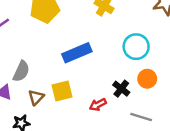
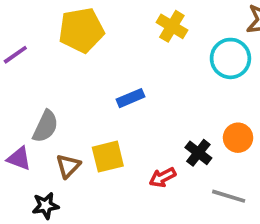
cyan circle: (136, 47) -> (230, 58), moved
blue rectangle: (77, 53) -> (130, 98), size x0.6

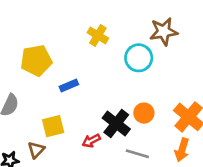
yellow pentagon: (81, 30) -> (36, 60), moved
black cross: (198, 153) -> (116, 124), size x1.5
brown triangle: (68, 166) -> (36, 150), moved

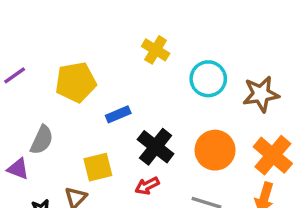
brown star: (164, 32) -> (261, 94), moved
orange circle: (144, 113) -> (215, 150), size x1.5
black cross: (116, 124) -> (156, 147), moved

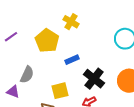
yellow cross: (156, 50) -> (71, 22), moved
yellow pentagon: (76, 82) -> (47, 41), turned -30

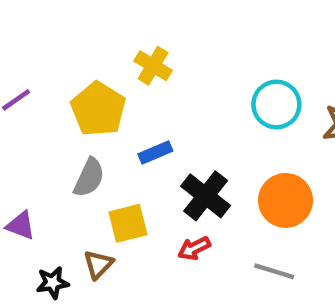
gray semicircle: (27, 75) -> (89, 178), moved

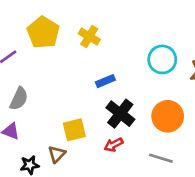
yellow pentagon: (98, 109) -> (43, 32), moved
blue rectangle: (155, 152) -> (105, 81), moved
gray semicircle: (89, 178) -> (19, 99), moved

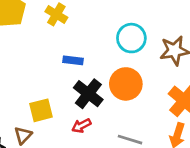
blue rectangle: (105, 81) -> (73, 60), turned 30
orange circle: (168, 116) -> (126, 84), moved

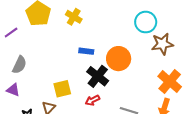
cyan circle: (131, 38) -> (146, 22), moved
orange circle: (126, 84) -> (119, 59), moved

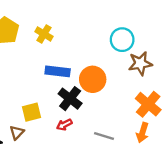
blue rectangle: (86, 51) -> (58, 71), size x1.5

